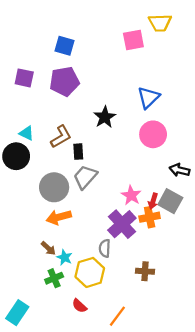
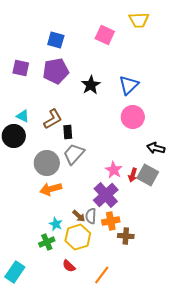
pink square: (133, 40) -> (105, 35), moved, turned 36
black star: (105, 117) -> (91, 85), moved
orange cross: (150, 217) -> (111, 221), moved
brown arrow: (48, 248) -> (79, 216), moved

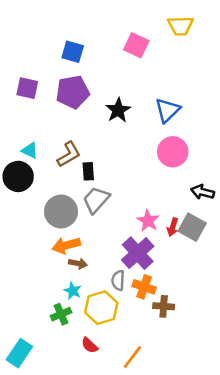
brown arrow: (79, 216) -> (78, 263), moved, turned -32
orange cross: (111, 221) -> (144, 287), turned 30

